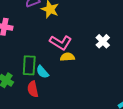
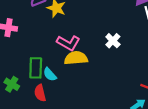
yellow semicircle: (67, 57) -> (76, 58), size x1.5

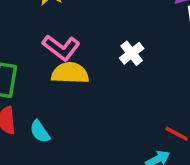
cyan semicircle: (50, 74) -> (40, 132), moved

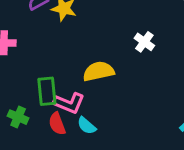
pink L-shape: (61, 48) -> (69, 103), moved

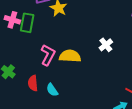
green rectangle: (47, 91) -> (27, 23), moved
pink L-shape: (69, 103) -> (48, 55), moved, turned -100

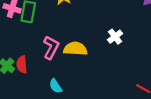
red semicircle: (33, 83) -> (22, 64), moved

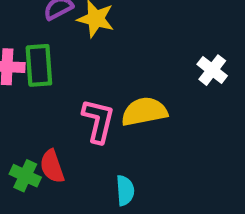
cyan semicircle: (55, 86) -> (125, 190), turned -136

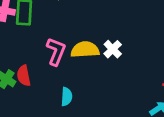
white cross: (212, 70) -> (113, 49), moved

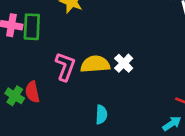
cyan semicircle: (67, 97) -> (101, 115), moved

